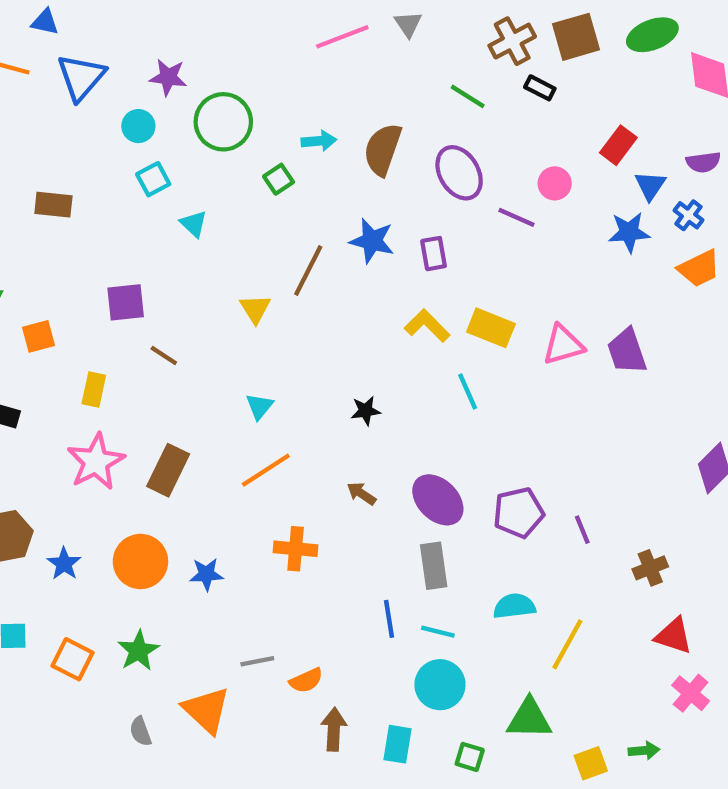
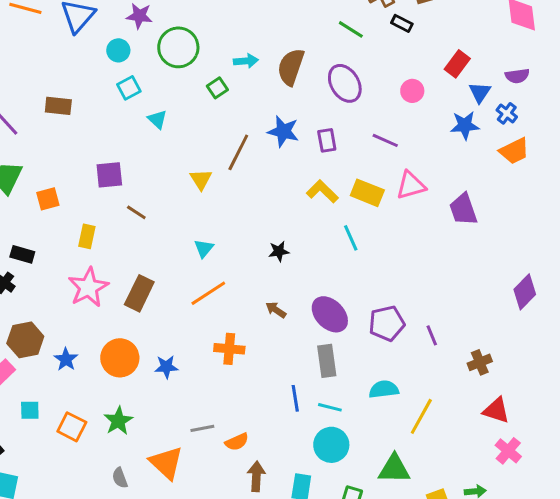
purple line: (516, 217) -> (385, 140), moved
pink triangle: (563, 345) -> (411, 185), moved

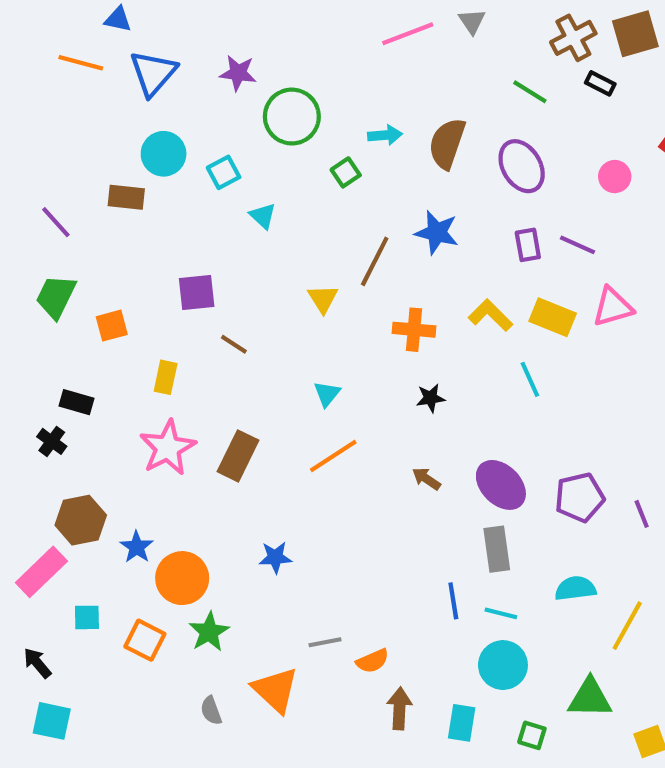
cyan circle: (118, 50) -> (164, 154), moved, size x1.4
purple rectangle: (327, 140) -> (528, 245), moved
orange cross: (229, 349) -> (414, 330), moved
orange circle: (120, 358) -> (182, 578), moved

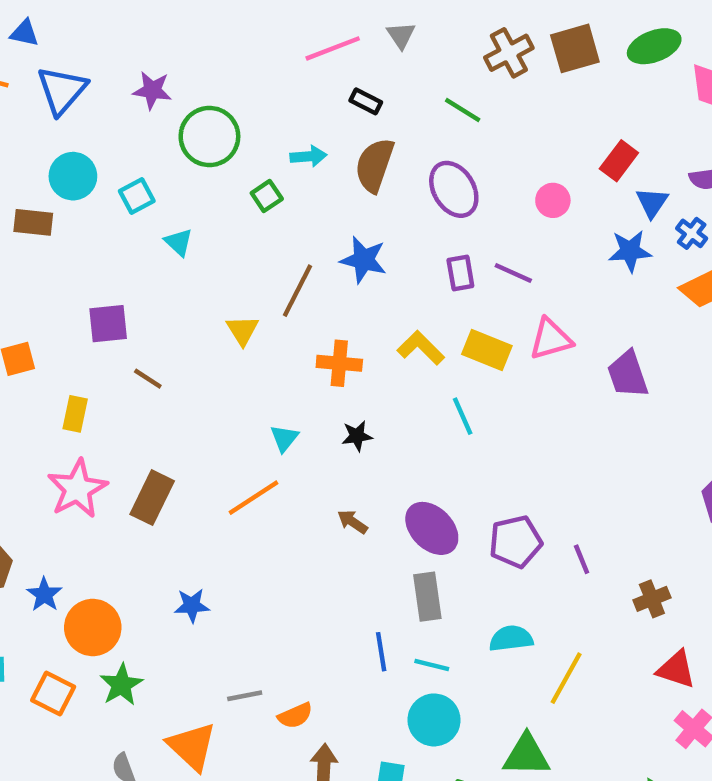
black rectangle: (600, 83) -> (366, 101), moved
cyan triangle: (327, 394) -> (284, 438), moved

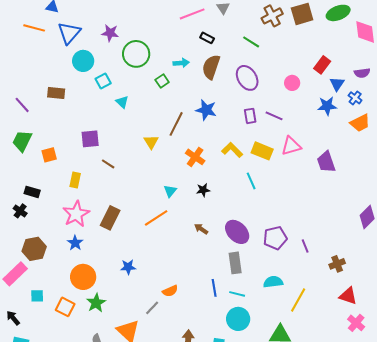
cyan circle: (73, 176) -> (83, 61), moved
orange cross: (339, 363) -> (195, 157), turned 30
blue star: (44, 594) -> (75, 243), moved
gray line: (245, 696) -> (152, 308), turned -35
orange semicircle: (295, 716) -> (170, 291), moved

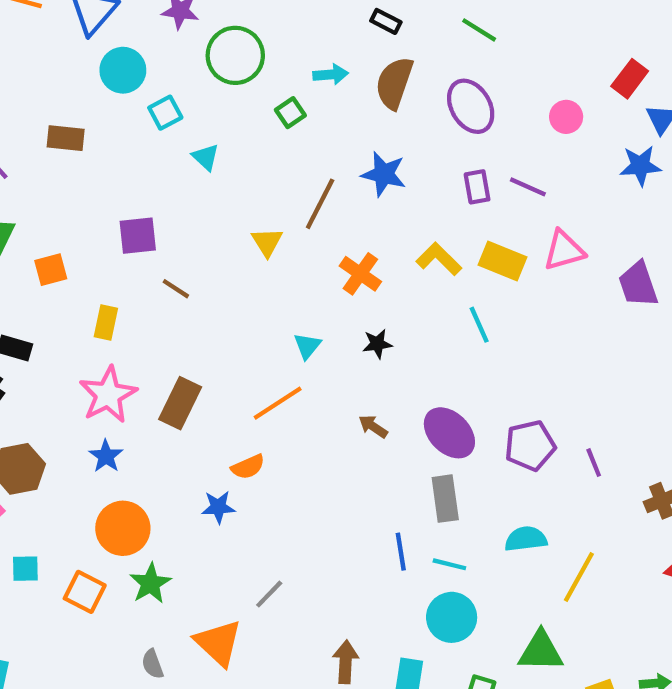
orange semicircle: (170, 291) -> (248, 467), moved

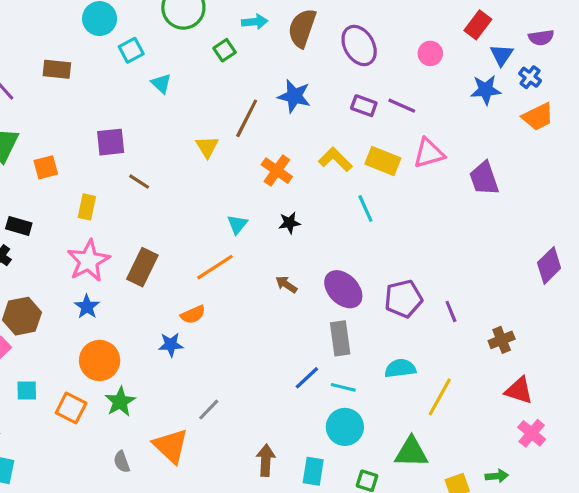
purple rectangle: (477, 187) -> (364, 106), turned -60
blue line: (401, 552) -> (307, 378), turned 56

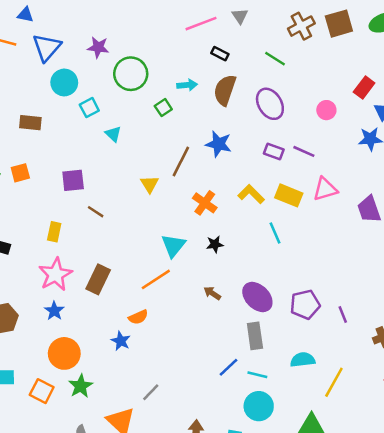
orange square: (46, 167) -> (20, 173), moved
cyan triangle: (237, 224) -> (173, 246), size x1.5
blue star: (171, 345) -> (121, 341), turned 30

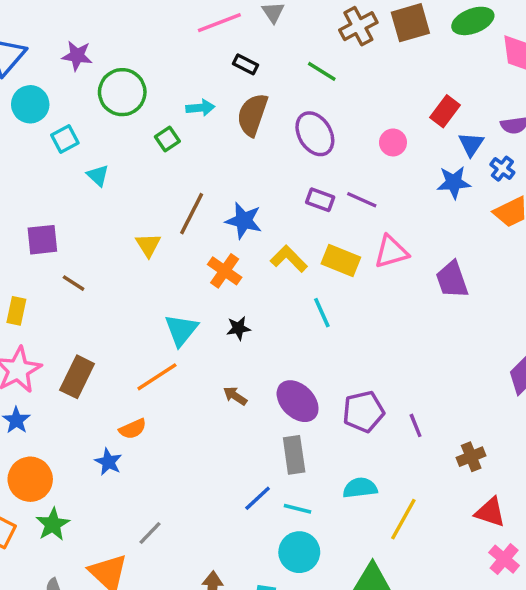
blue star: (219, 144) -> (244, 221), moved

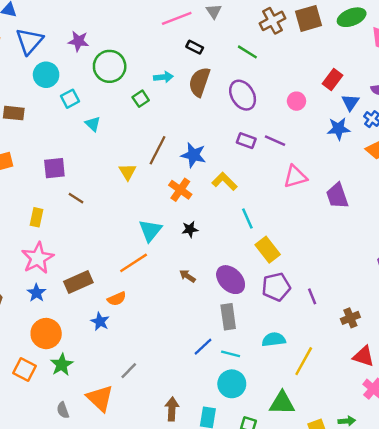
yellow rectangle: (341, 261) -> (268, 250), moved, turned 30
brown rectangle: (77, 377) -> (78, 282), moved, turned 40

